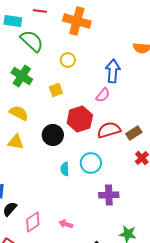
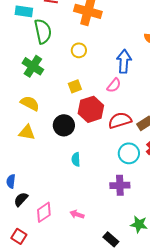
green semicircle: (32, 41) -> (43, 31), turned 35
yellow square: (56, 90) -> (75, 86), moved
cyan circle: (91, 163) -> (129, 153), moved

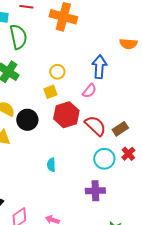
yellow circle: (79, 50) -> (57, 72), moved
red semicircle: (120, 120) -> (95, 126), turned 60
black circle: (64, 125) -> (27, 120), moved

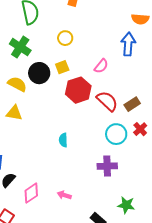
blue arrow: (99, 67) -> (128, 44), moved
yellow circle: (57, 72) -> (65, 38), moved
black circle: (27, 120) -> (39, 73), moved

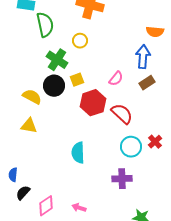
yellow circle: (65, 38) -> (80, 41), moved
green cross: (20, 47) -> (57, 60), moved
brown rectangle: (132, 104) -> (147, 83), moved
cyan semicircle: (63, 140) -> (78, 153), size x1.5

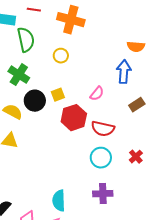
green cross: (57, 60) -> (19, 75), moved
brown rectangle: (147, 83) -> (137, 105), moved
red semicircle: (122, 114) -> (103, 129), turned 150
cyan circle: (131, 147) -> (101, 158), moved
cyan semicircle: (78, 153) -> (59, 201), moved

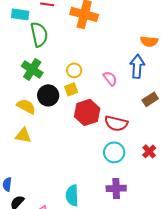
yellow circle: (61, 56) -> (74, 70), moved
pink semicircle: (97, 94) -> (110, 78), moved, turned -77

